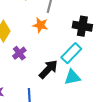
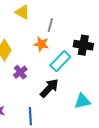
cyan rectangle: (71, 53) -> (60, 61), moved
cyan triangle: (72, 77) -> (82, 101), moved

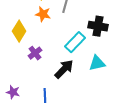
orange star: (41, 44) -> (43, 14), moved
cyan triangle: (82, 101) -> (97, 63), moved

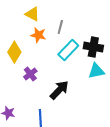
cyan rectangle: (75, 42) -> (68, 50), moved
cyan triangle: (97, 63) -> (96, 71), moved

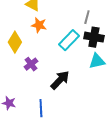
gray line: (60, 27) -> (87, 17), moved

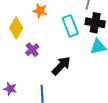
cyan rectangle: (69, 40) -> (70, 26), turned -65

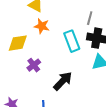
yellow diamond: (16, 28) -> (18, 43), turned 50

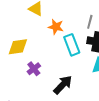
orange star: (42, 26) -> (56, 27), moved

